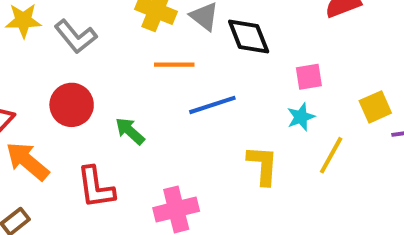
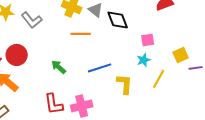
red circle: (72, 105) -> (17, 55), moved
blue line: (212, 105) -> (100, 68), moved
red L-shape: (96, 187) -> (54, 104), moved

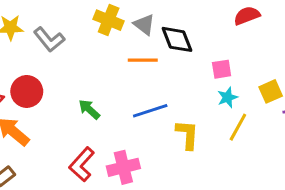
orange line: (81, 34) -> (143, 60), moved
cyan star: (144, 60) -> (228, 97), moved
red L-shape: (54, 104) -> (82, 164), turned 50

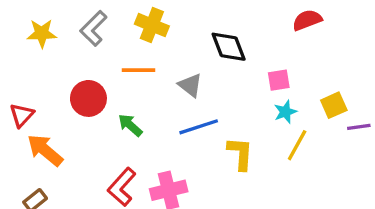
gray triangle: (144, 25) -> (190, 85), moved
gray L-shape: (49, 39) -> (93, 28), moved, turned 84
orange line: (143, 60) -> (139, 70), moved
red circle: (27, 91) -> (88, 98), moved

